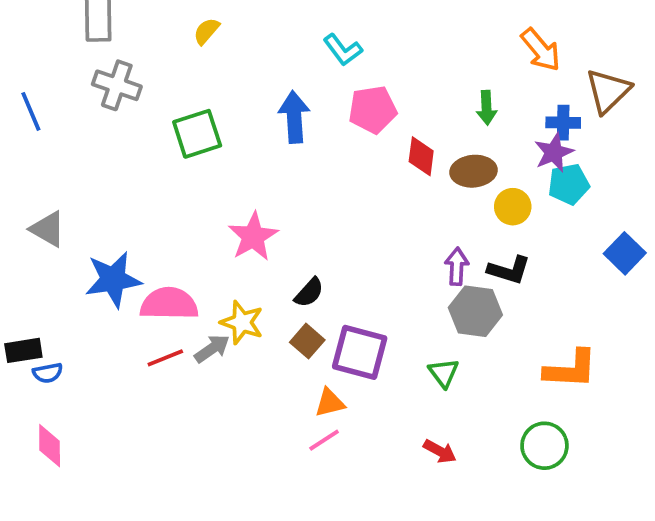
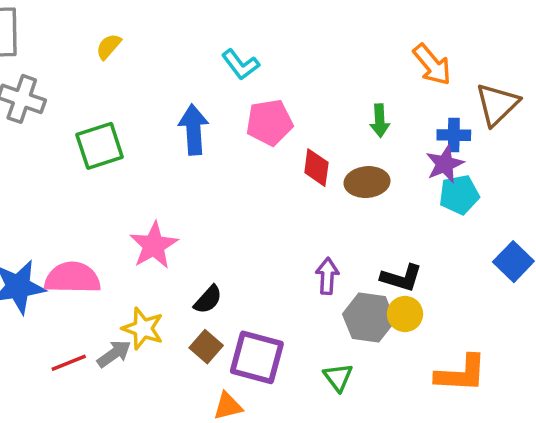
yellow circle: (513, 207) -> (405, 314), moved
purple arrow: (457, 266) -> (327, 276), moved
pink semicircle: (169, 304) -> (72, 278), moved

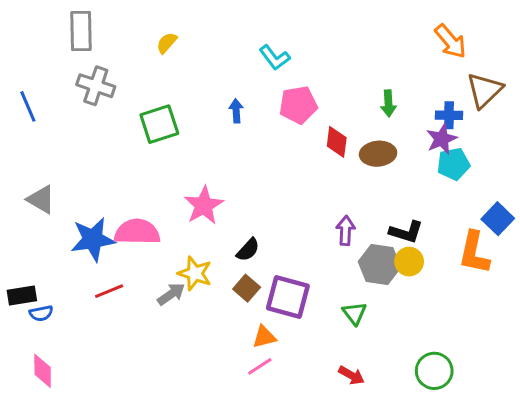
orange arrow: (432, 65) -> (450, 41), moved
blue arrow: (194, 130) -> (236, 111), size x0.6
red line: (69, 363) -> (109, 291), moved
orange L-shape: (461, 374) -> (474, 253), moved, turned 99

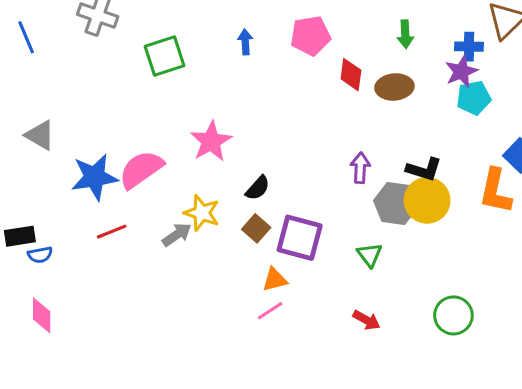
pink semicircle: (137, 232) -> (141, 169), turned -36
yellow circle: (409, 262) -> (427, 200), size x1.5

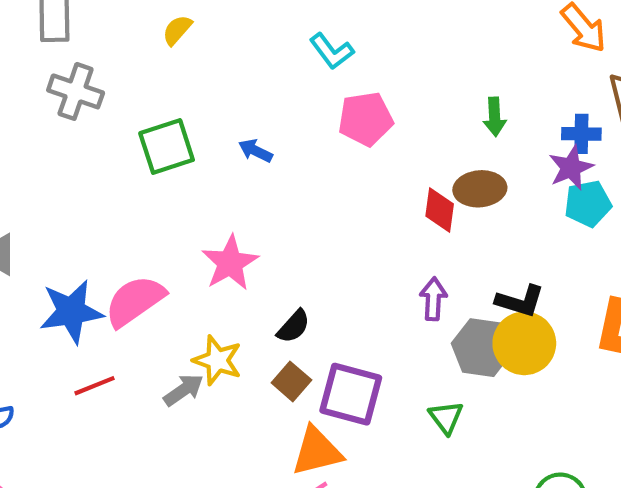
blue arrow: (245, 42) -> (255, 151), moved, turned -60
red diamond: (351, 75) -> (440, 210), moved
orange triangle: (275, 280) -> (317, 451), size x1.5

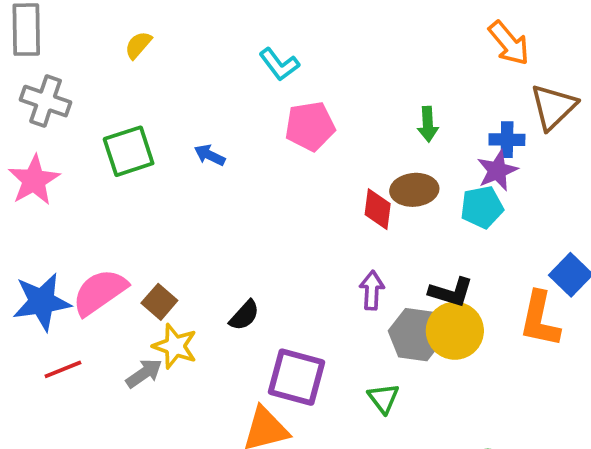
cyan pentagon: (588, 204) -> (482, 207), moved
pink star: (230, 263) -> (34, 180), moved
brown square: (291, 381) -> (159, 302), moved

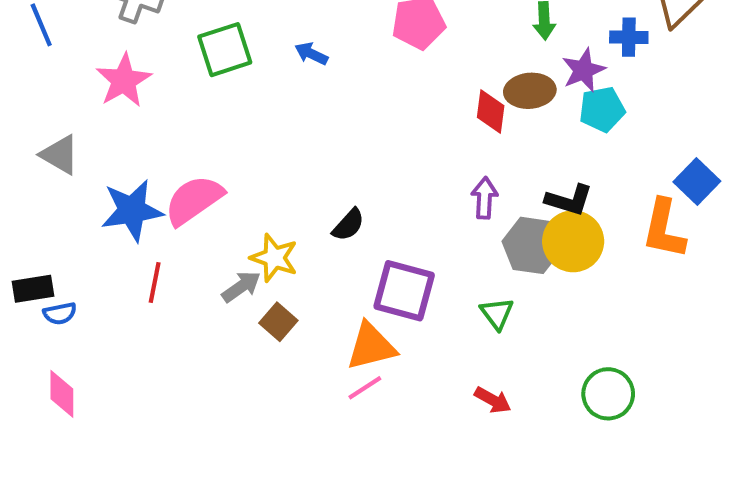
purple star: (497, 171) -> (583, 70), moved
brown square: (159, 302) -> (278, 322), moved
red line: (63, 369) -> (155, 283), turned -57

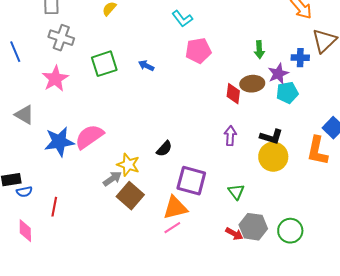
gray hexagon: (532, 245) -> (253, 227), moved
red line: (155, 283) -> (54, 207), moved
brown square: (278, 322) -> (130, 196), size x1.5

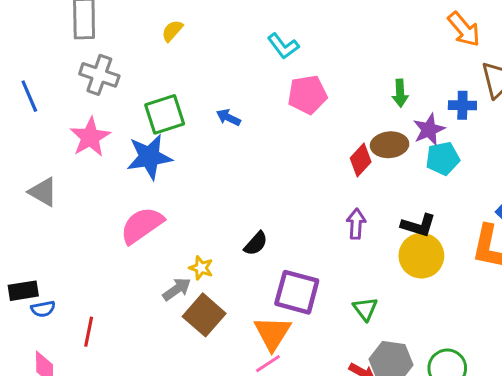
red diamond: (233, 94) -> (361, 160), turned 35
blue star: (59, 142) -> (149, 157), moved
yellow star: (128, 165) -> (201, 268), size x0.7
orange triangle: (175, 208) -> (273, 333), turned -44

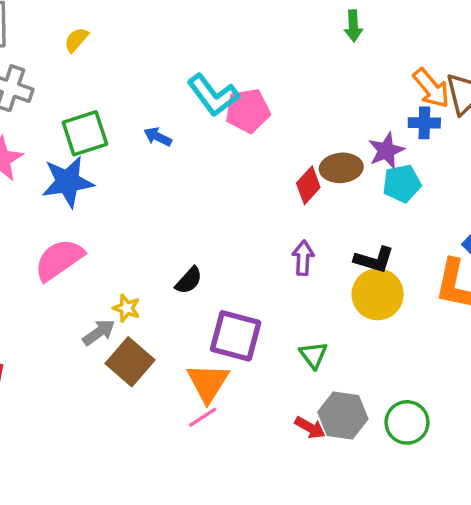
orange arrow: (464, 29) -> (431, 88), moved
yellow semicircle: (172, 31) -> (76, 40), moved
cyan L-shape: (283, 46) -> (213, 95), moved, size x1.4
green arrow: (400, 93) -> (353, 26), moved

